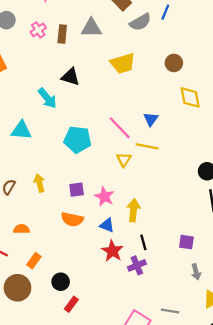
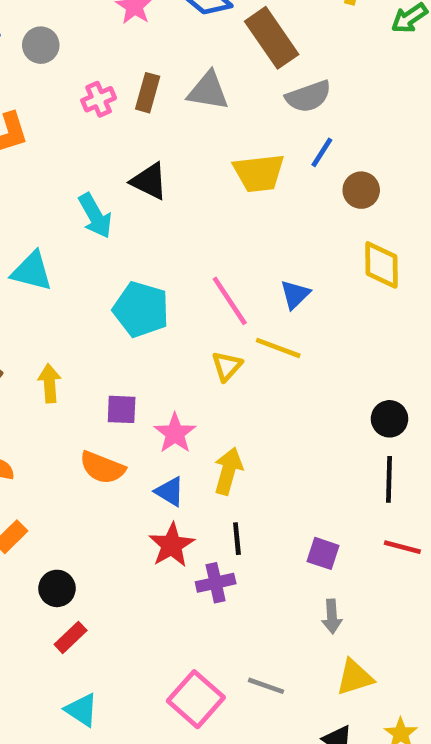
blue line: (165, 12) -> (322, 152), moved
pink cross: (38, 30) -> (99, 99), moved

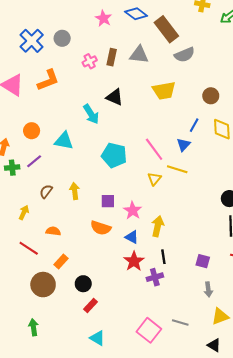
blue line: (322, 152) -> (194, 125), moved

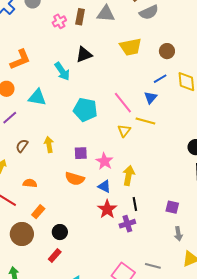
orange L-shape: (48, 80) -> (20, 60), moved
brown circle: (211, 96) -> (167, 51), moved
black triangle: (115, 97) -> (84, 55), turned -42
blue line: (194, 125) -> (160, 79), turned 32
red rectangle: (91, 306) -> (55, 255), moved

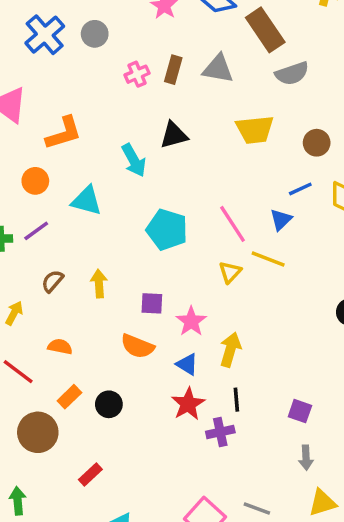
black circle: (60, 232) -> (109, 404), moved

